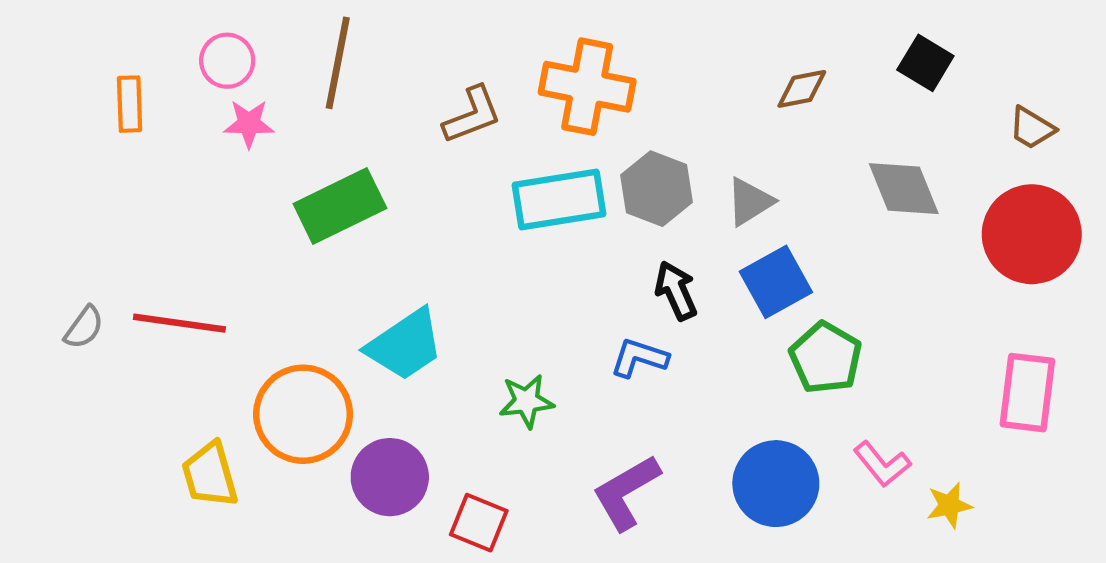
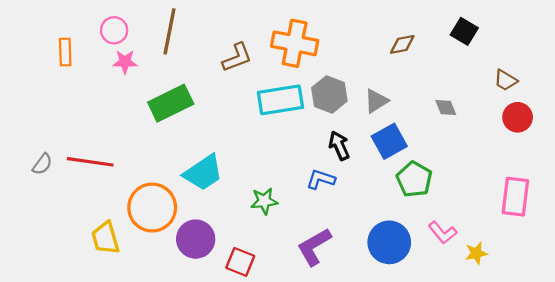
brown trapezoid: (1032, 128) -> (506, 80), moved
gray diamond: (904, 189) -> (446, 107), moved, size x0.6
red circle: (1032, 234) -> (518, 117), size x0.6

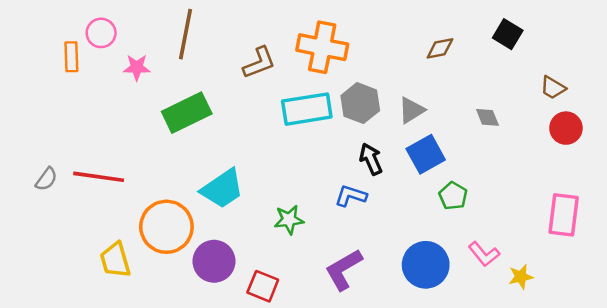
pink circle: (114, 30) -> (101, 33), moved
green pentagon: (414, 179) -> (453, 196), size x0.7

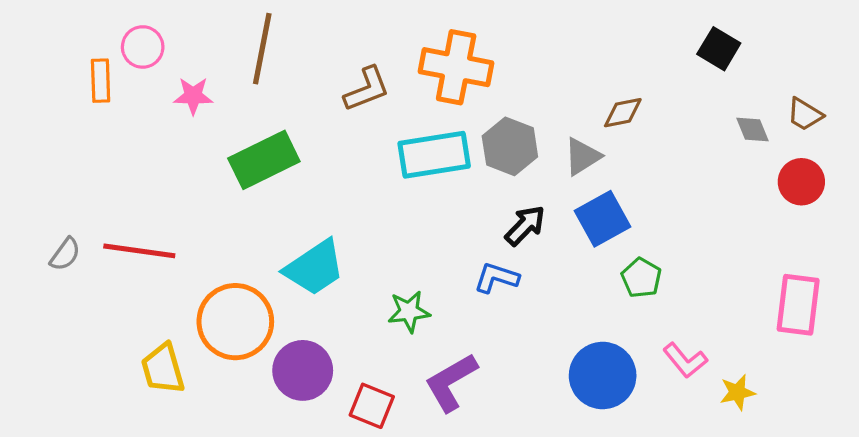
brown diamond: (440, 48) -> (623, 113), moved
brown trapezoid: (553, 88) -> (805, 114), moved
gray diamond: (487, 117) -> (753, 130), moved
black arrow: (371, 159) -> (525, 226), turned 68
purple L-shape: (344, 270) -> (451, 382), moved

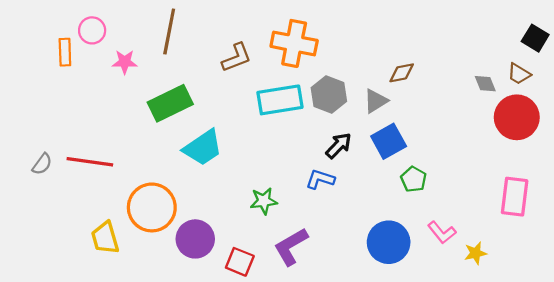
black square: (719, 49) -> (535, 38), moved
red circle: (801, 182) -> (517, 117), size x1.5
cyan trapezoid: (314, 268) -> (203, 148), moved

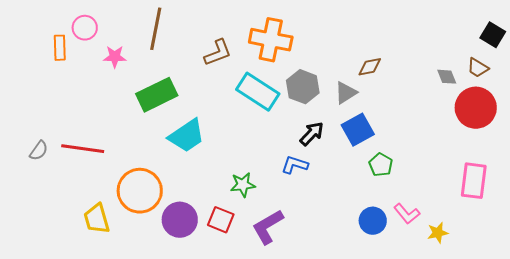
cyan rectangle: (280, 100) -> (258, 92), turned 42
blue circle: (389, 242) -> (373, 221), moved, size x0.7
red square: (240, 262) -> (221, 220), moved

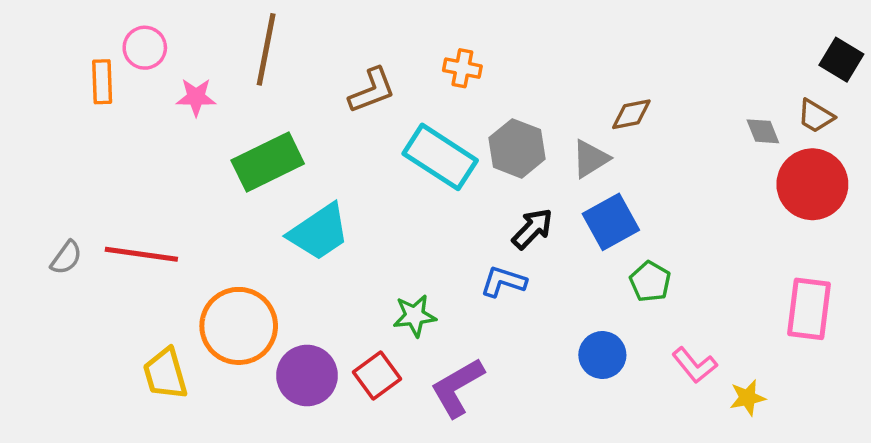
orange cross: (271, 40) -> (462, 68), size x0.5
red square: (221, 220) -> (377, 375), turned 32
blue circle: (373, 221) -> (602, 355), moved

